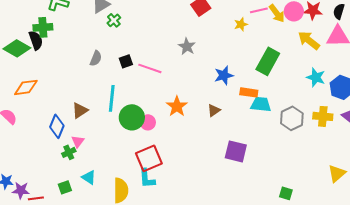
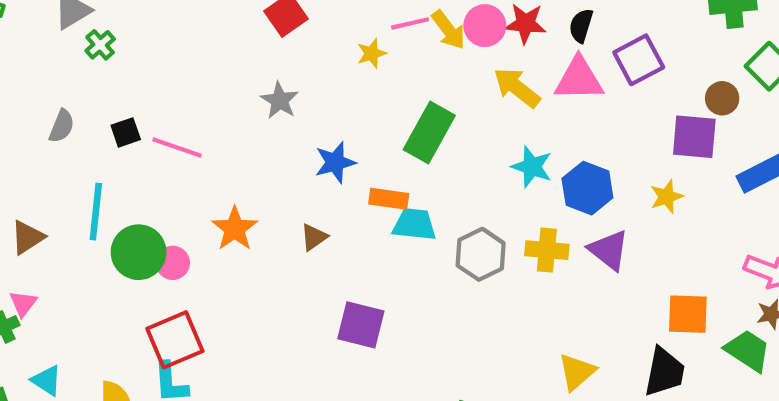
gray star: (187, 46) -> (280, 100), moved

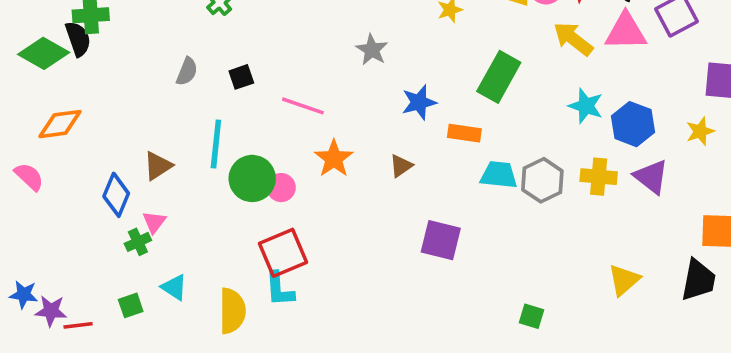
pink line: (177, 147) -> (303, 106), moved
cyan trapezoid: (414, 224) -> (499, 175), moved

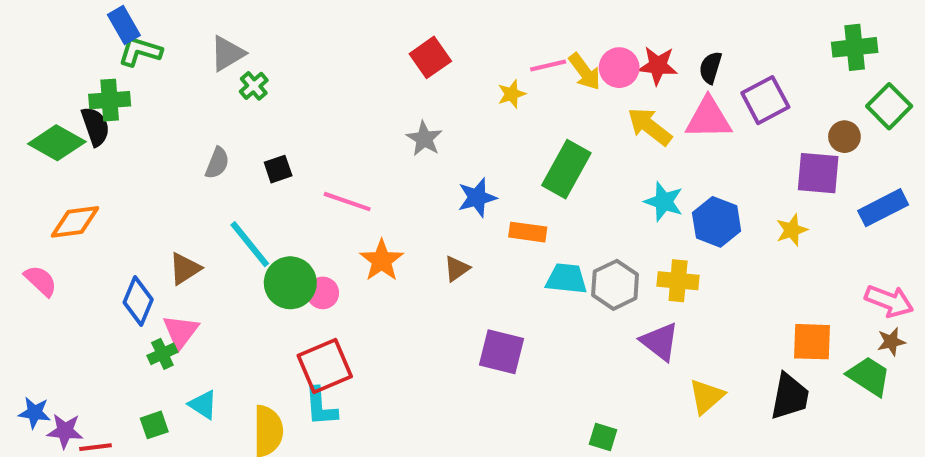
cyan line: (216, 144) -> (250, 244), turned -45
purple triangle: (651, 177) -> (660, 342), moved
pink triangle: (154, 222) -> (181, 332), size x1.4

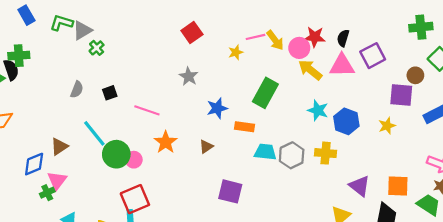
green L-shape: (140, 51) -> (61, 23), moved
pink circle: (619, 68) -> (299, 48), moved
blue diamond: (138, 301) -> (34, 164), turned 45
purple triangle: (660, 342) -> (360, 186), moved

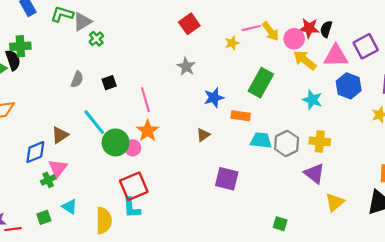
black semicircle: (343, 38) -> (326, 29), moved
pink line: (147, 110) -> (145, 100), turned 55
blue hexagon: (346, 121) -> (349, 86), moved
orange star: (166, 142) -> (148, 131), moved
purple triangle: (360, 186) -> (314, 173), moved

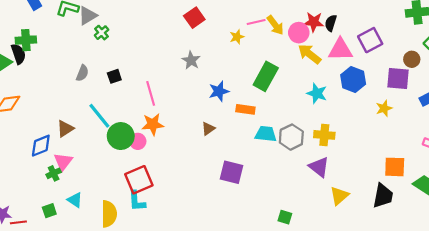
orange star: (148, 131) -> (153, 124), turned 30

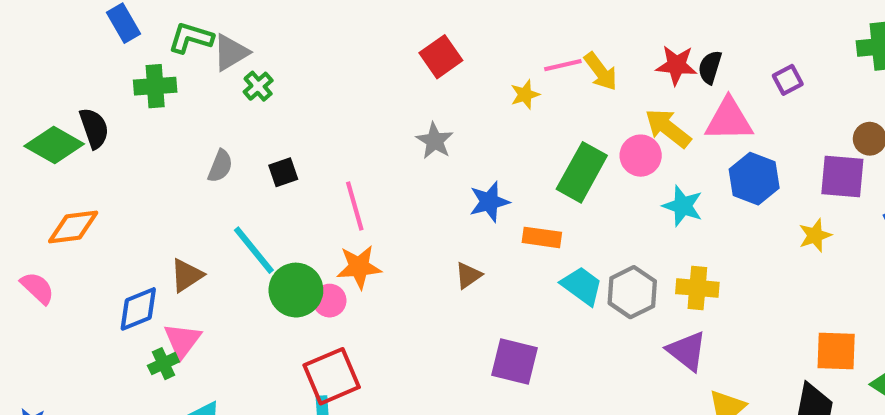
pink circle: (299, 33) -> (641, 156), moved
green cross: (26, 40) -> (155, 86), moved
purple square: (370, 40) -> (788, 80), moved, size x0.6
cyan trapezoid: (266, 134) -> (582, 286), turned 30

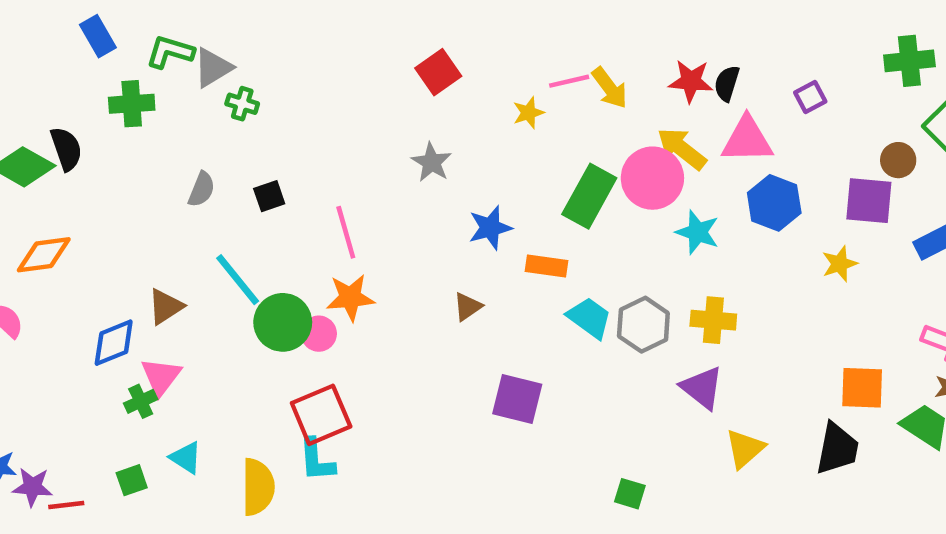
green cross: (258, 86) -> (242, 104), turned -32
pink circle: (641, 156) -> (652, 178), size x1.4

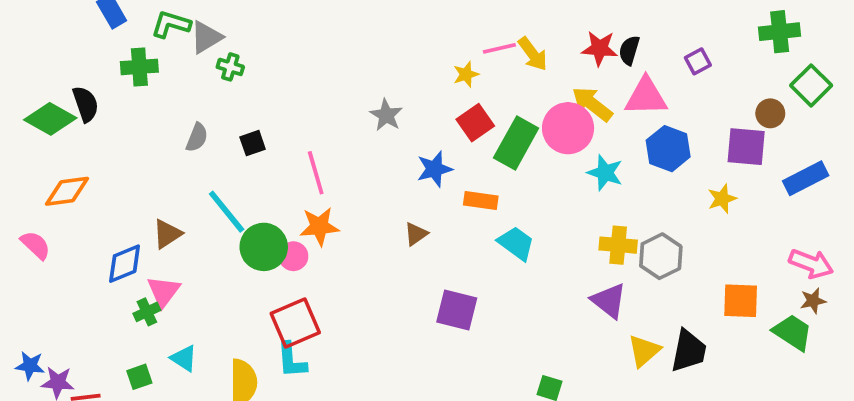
red square: (438, 72) -> (475, 123), moved
gray hexagon: (643, 325) -> (661, 256), moved
black trapezoid: (837, 449) -> (689, 351), moved

